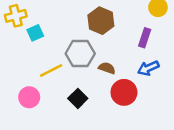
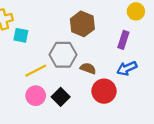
cyan square: (35, 33) -> (21, 35), turned 35
pink circle: (29, 97) -> (36, 96), moved

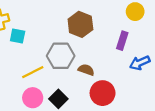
blue arrow: (127, 68) -> (140, 63), moved

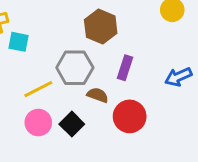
purple rectangle: (122, 41) -> (125, 68), moved
brown semicircle: (86, 70) -> (98, 95), moved

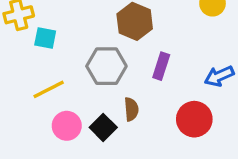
yellow line: (38, 89) -> (49, 89), moved
brown semicircle: (98, 95) -> (131, 109), moved, turned 65
red circle: (130, 116) -> (194, 119), moved

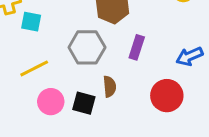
black square: (103, 127) -> (84, 103), turned -30

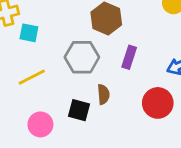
pink circle: (51, 102) -> (40, 124), moved

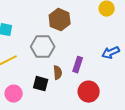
purple rectangle: (129, 57) -> (78, 65), moved
red circle: (158, 103) -> (89, 92), moved

